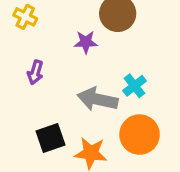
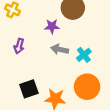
gray arrow: (97, 99) -> (60, 49), moved, size x0.7

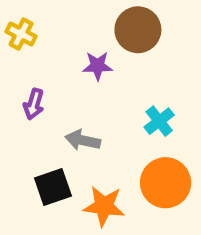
gray arrow: (60, 49) -> (83, 140), moved

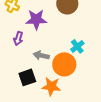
purple star: (98, 66) -> (36, 19), moved, size x1.5
orange circle: (166, 183) -> (64, 64), moved

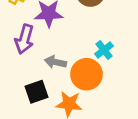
purple arrow: (18, 38) -> (24, 39), size x1.5

